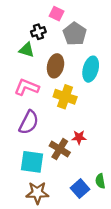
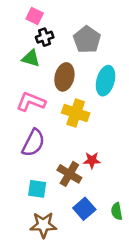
pink square: (57, 14) -> (35, 16), moved
cyan square: (32, 162) -> (37, 189), size x0.7
blue square: (80, 189) -> (84, 209), moved

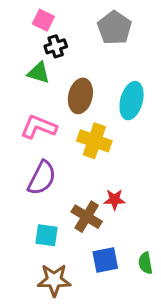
gray pentagon: (87, 40) -> (114, 28), moved
blue square: (84, 209) -> (105, 260), turned 30

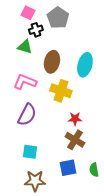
gray pentagon: (114, 28) -> (58, 18), moved
red star: (114, 200) -> (75, 119), moved
brown cross: (87, 217) -> (75, 140), moved

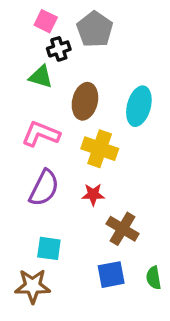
red star: (75, 119) -> (93, 194), moved
brown star: (35, 181) -> (33, 286), moved

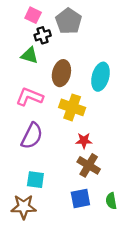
red star: (93, 194) -> (84, 141), moved

